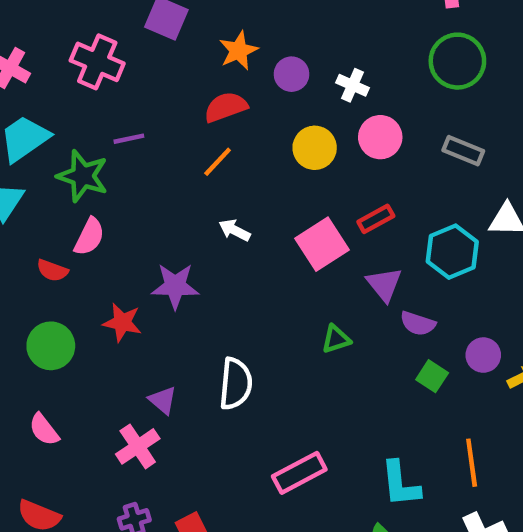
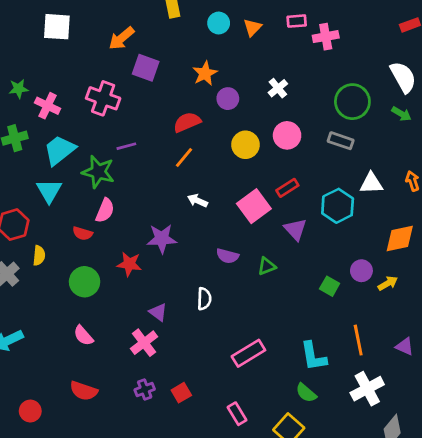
orange star: (238, 51) -> (205, 73), moved
green circle: (457, 61) -> (352, 102), moved
white cross: (353, 85) -> (278, 88), moved, turned 30
purple semicircle: (418, 323) -> (227, 256), moved
white semicircle: (236, 384) -> (204, 299), size x0.7

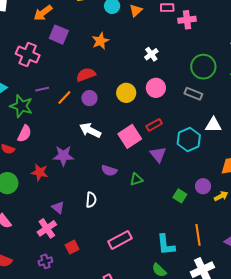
purple circle: (228, 99) -> (89, 98), moved
orange line: (184, 157) -> (64, 98), moved
white arrow: (197, 201) -> (90, 130), size x1.5
red square: (181, 393) -> (72, 247), moved

